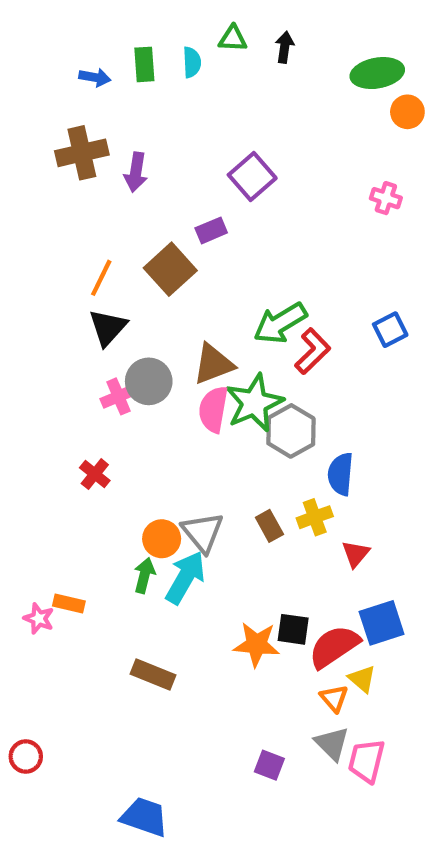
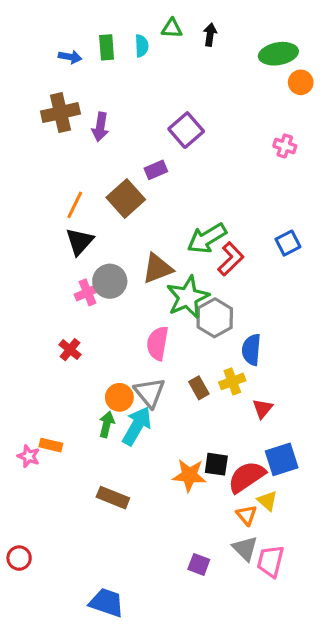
pink semicircle: (213, 409) -> (158, 343), moved

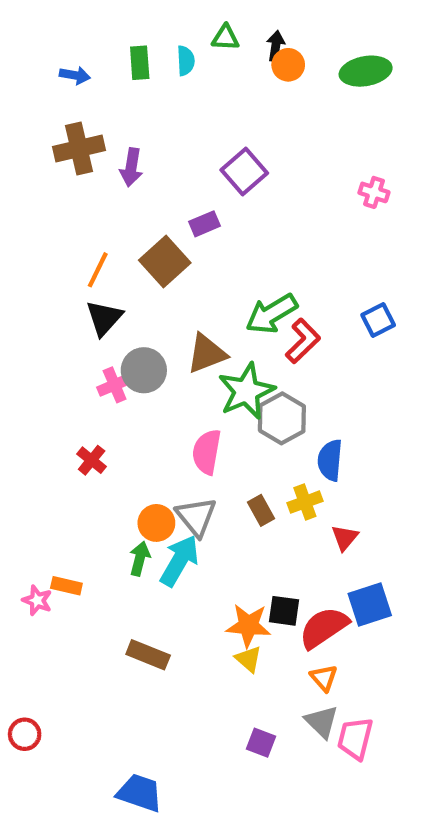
blue arrow: (70, 57) -> (75, 75), moved
orange circle: (301, 82) -> (288, 65), moved
yellow triangle: (267, 501) -> (248, 659), moved

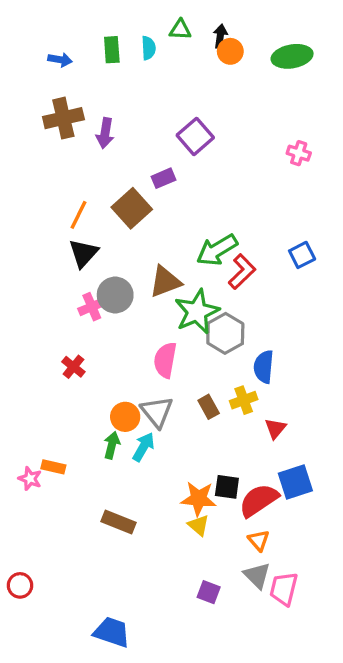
cyan arrow: (179, 561) -> (144, 447), size x0.7

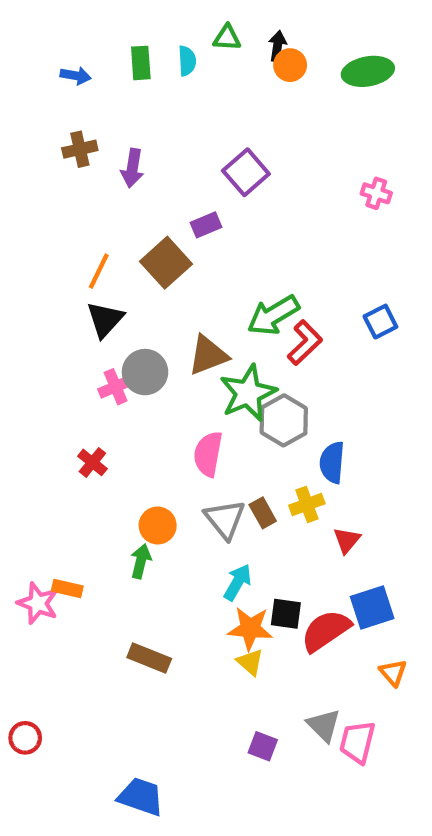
brown cross: (63, 118) -> (80, 149), size x0.7
gray triangle: (157, 412) -> (225, 519), moved
cyan arrow: (144, 447) -> (238, 582), moved
pink star: (30, 479) -> (38, 603), size x1.4
orange triangle: (259, 540) -> (393, 673), moved

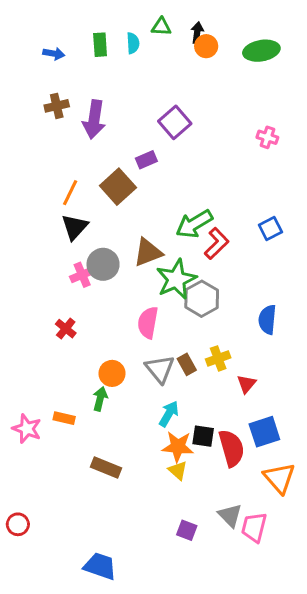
purple arrow: (132, 168) -> (94, 119), size x1.4
blue semicircle: (332, 462) -> (267, 320), moved
orange rectangle: (67, 589) -> (64, 418), moved
red semicircle: (326, 631) -> (232, 448), turned 108
orange triangle: (393, 673) -> (279, 478), size x1.6

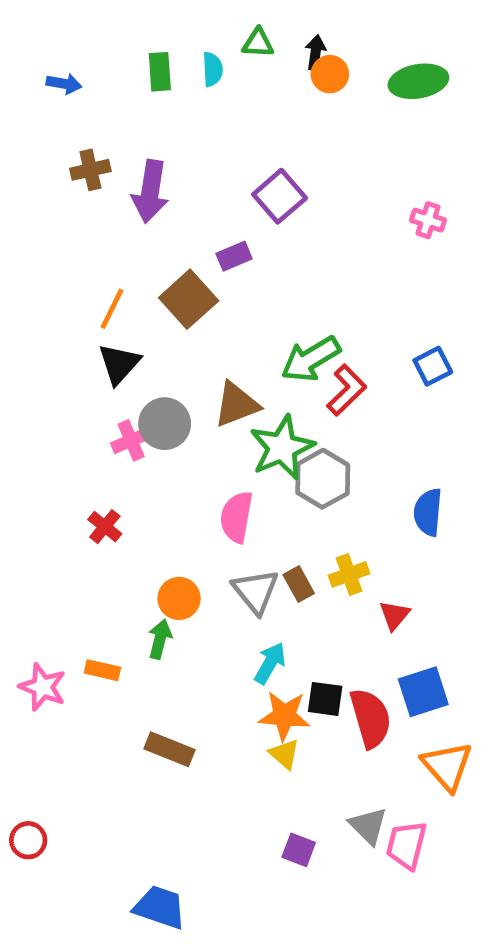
blue arrow: (54, 54) -> (64, 84), moved

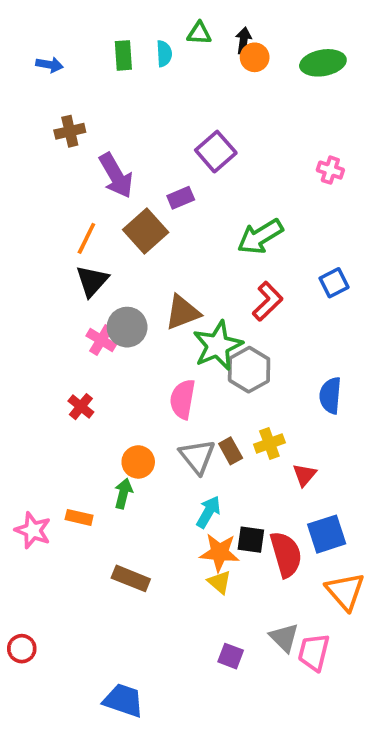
purple arrow: (150, 191) -> (116, 176), moved, turned -39
green arrow: (311, 359) -> (260, 237), moved
pink cross: (131, 440) -> (101, 340), turned -36

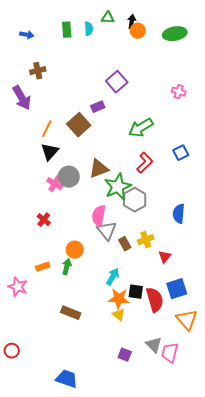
purple arrow: (116, 176) -> (22, 98), moved
gray triangle: (197, 456) -> (107, 231), moved
orange rectangle: (79, 517) -> (43, 267), moved, turned -32

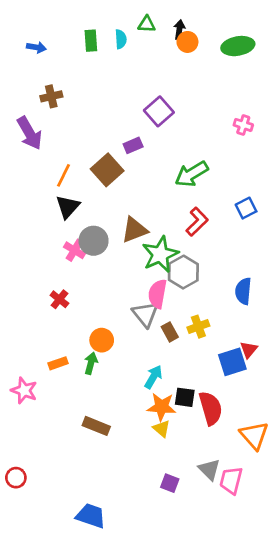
pink semicircle: (99, 216) -> (158, 294), moved
red triangle: (165, 257) -> (249, 350), moved
blue square: (177, 289) -> (232, 362), moved

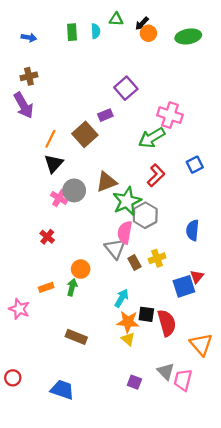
black arrow: (179, 30) -> (142, 24), turned -144
brown cross: (51, 96) -> (29, 76), moved
pink cross: (243, 125) -> (170, 115), moved, size x1.6
blue trapezoid: (91, 516) -> (62, 390), moved

